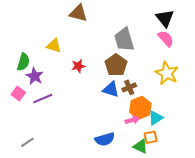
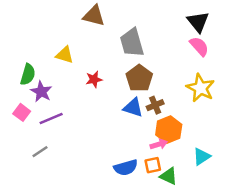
gray trapezoid: (124, 40) -> (132, 43), moved
cyan triangle: (156, 118) -> (202, 157), moved
orange square: (151, 137) -> (153, 165), moved
gray line: (27, 142) -> (40, 152), moved

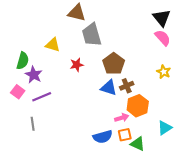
gray trapezoid: (132, 43) -> (92, 35), moved
yellow star: (200, 88) -> (164, 72), size x0.6
pink arrow: (159, 144) -> (122, 118), moved
gray line: (40, 152) -> (33, 124), turned -64

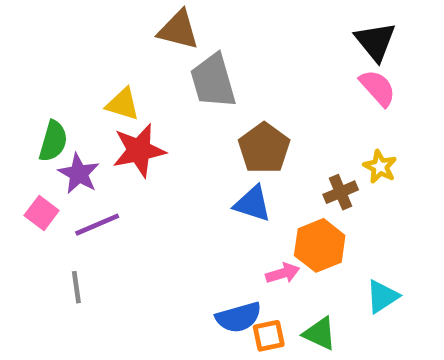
red star: (77, 65) -> (139, 150), moved, size x1.6
brown cross: (127, 86) -> (341, 192), moved
orange square: (125, 135) -> (269, 336), moved

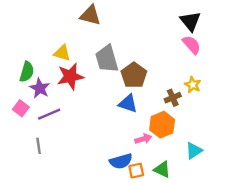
gray trapezoid: (213, 81) -> (107, 59), moved

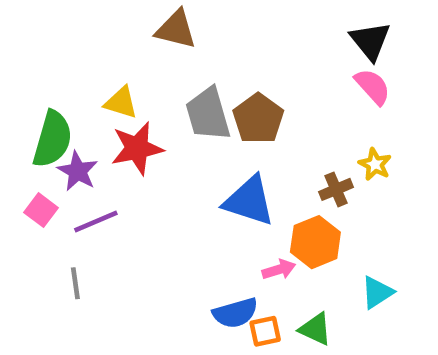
green semicircle: (27, 72) -> (52, 139), size x1.4
brown pentagon: (134, 75) -> (258, 119), moved
blue triangle: (128, 104) -> (249, 201), size x1.4

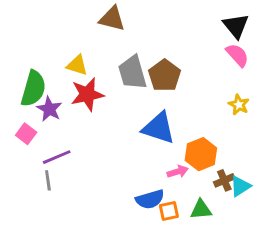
brown cross: (336, 189) -> (224, 180), moved
purple line: (96, 221) -> (57, 157), moved
green triangle: (315, 329) -> (201, 210), turned -30

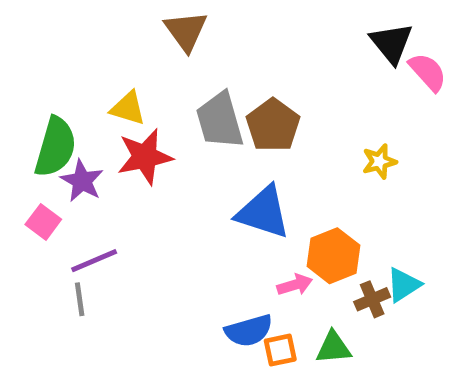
brown triangle: (112, 19) -> (186, 31), turned 40
pink semicircle: (237, 55) -> (428, 72), moved
yellow star: (239, 105) -> (379, 161), moved, turned 30
cyan triangle: (240, 186) -> (404, 285), moved

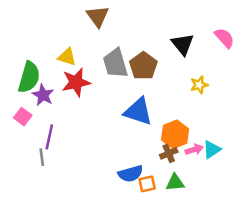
black triangle: (391, 43) -> (183, 44), moved
purple line: (94, 261) -> (49, 137), turned -55
pink arrow: (295, 285) -> (194, 150), moved
brown cross: (372, 299) -> (169, 153), moved

